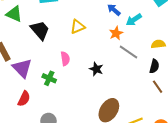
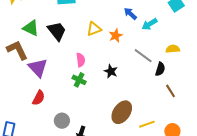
green triangle: (14, 14) -> (31, 28), moved
orange star: (116, 33) -> (116, 36), moved
black semicircle: (154, 66) -> (160, 69), moved
green cross: (49, 78) -> (79, 80), moved

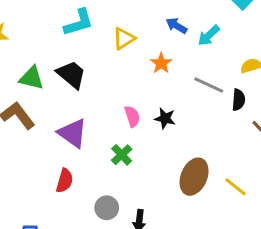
yellow triangle: (94, 29) -> (124, 38), moved
pink semicircle: (81, 60) -> (132, 116), moved
purple triangle: (38, 68) -> (73, 133), moved
green cross: (79, 80) -> (122, 155), moved, turned 32
yellow line: (147, 124) -> (236, 187), turned 70

